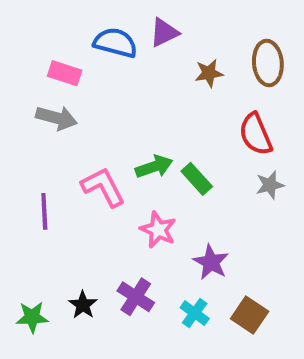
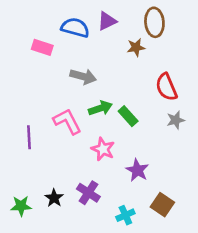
brown ellipse: (268, 63) -> (154, 22), moved
gray arrow: (56, 118) -> (83, 76), moved
cyan cross: (195, 313) -> (125, 215), moved, turned 30

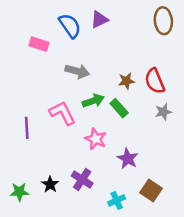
brown ellipse: (154, 22) -> (163, 21), moved
blue semicircle: (75, 28) -> (70, 26), turned 40
brown star: (136, 47) -> (126, 81), moved

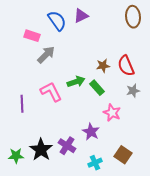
gray arrow: (77, 71) -> (46, 55), moved, turned -60
pink star: (96, 139) -> (112, 113), moved
purple star: (128, 159) -> (91, 132), moved
black star: (50, 184) -> (41, 150), size x1.6

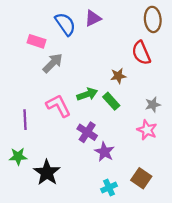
red semicircle: (126, 66) -> (141, 53), moved
pink star: (112, 113) -> (147, 130), moved
purple cross: (67, 146) -> (87, 132), moved
green star: (16, 156) -> (18, 156), moved

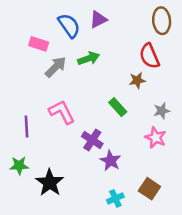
brown star: (118, 76) -> (137, 80), moved
green arrow: (87, 94) -> (89, 58), moved

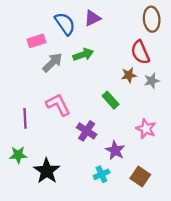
pink rectangle: (39, 44) -> (36, 41), turned -36
gray star: (162, 111) -> (152, 81), moved
purple star: (110, 161) -> (115, 150), moved
cyan cross: (115, 198) -> (101, 174), moved

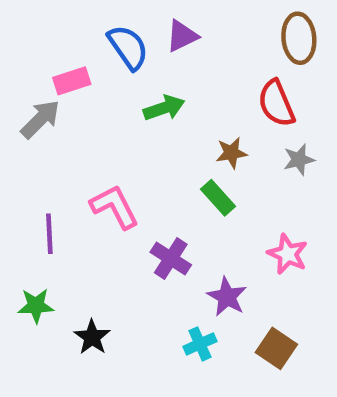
gray arrow: (52, 63) -> (40, 119), moved
brown star: (129, 75) -> (231, 153), moved
black star: (47, 171) -> (92, 337), size x0.7

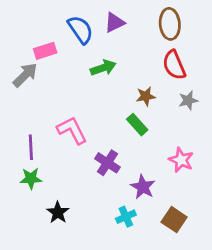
brown ellipse: (299, 38) -> (170, 24), moved
green star: (36, 306) -> (31, 178), moved

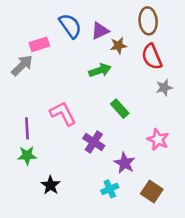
purple triangle: (115, 22) -> (100, 31), moved
green arrow: (103, 68) -> (100, 70), moved
brown star: (146, 96) -> (118, 46), moved

